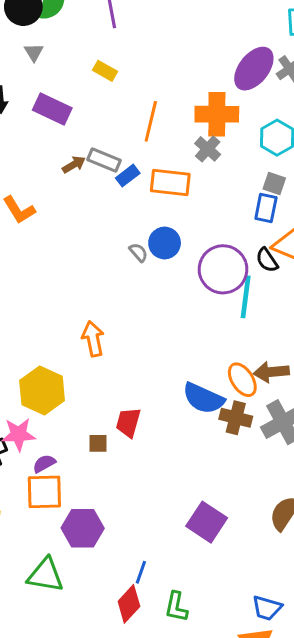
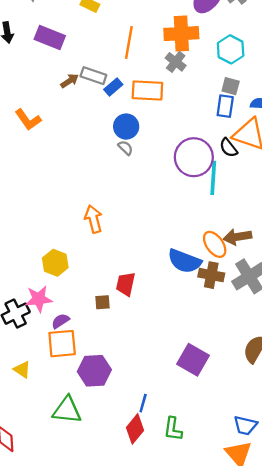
blue circle: (165, 243) -> (126, 127), moved
yellow hexagon: (42, 391) -> (55, 263), size x0.7

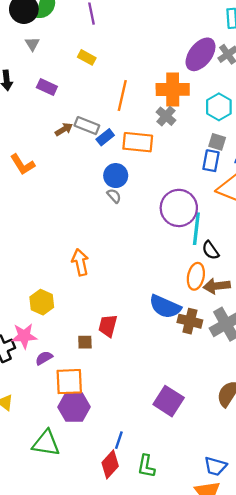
purple rectangle: (50, 37) -> (47, 87), size x0.7
black semicircle: (229, 148) -> (210, 250), moved
orange ellipse: (215, 244) -> (196, 276), moved, turned 45
orange square: (62, 344) -> (69, 382), moved

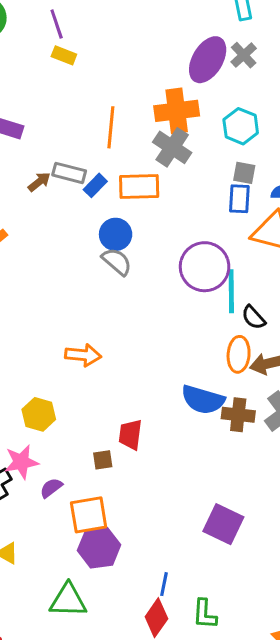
yellow rectangle: (87, 57) -> (64, 55), moved
gray cross: (166, 116) -> (172, 147), size x1.4
gray semicircle: (114, 196) -> (117, 261), size x1.5
orange arrow: (80, 262) -> (83, 355), turned 115

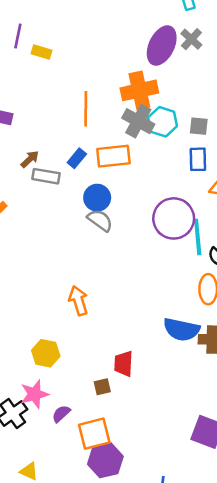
purple line: (57, 24) -> (18, 36), moved, turned 35
cyan hexagon: (241, 126) -> (163, 122), moved
gray rectangle: (69, 173) -> (46, 176), moved
gray square: (244, 173) -> (199, 126), moved
orange arrow: (83, 355) -> (78, 301), turned -108

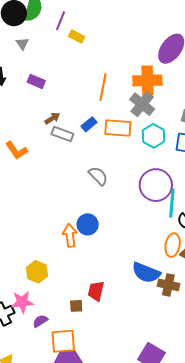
cyan hexagon: (163, 122) -> (153, 136), moved
blue circle: (97, 198) -> (88, 224), moved

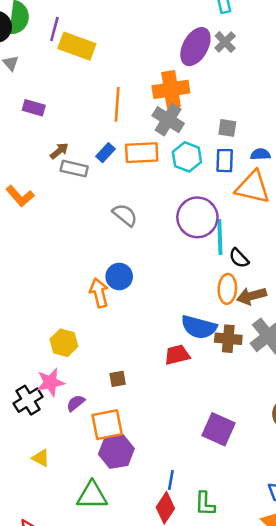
yellow rectangle: (77, 37) -> (77, 46), size x1.8
red trapezoid: (96, 291) -> (177, 355), moved, turned 70

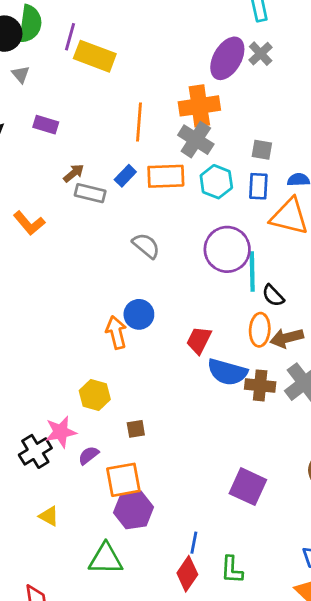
yellow hexagon: (64, 343) -> (95, 395), moved
red trapezoid: (177, 355) -> (199, 340), moved, turned -50

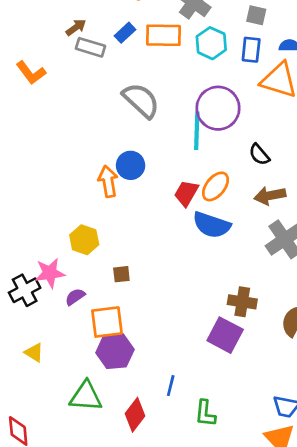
gray semicircle: (146, 246) -> (141, 100), size x1.4
cyan line: (252, 272) -> (197, 131), moved
orange ellipse: (260, 330) -> (215, 186), moved, turned 32
brown cross: (260, 385) -> (242, 302), moved
red diamond: (187, 574) -> (135, 415), moved

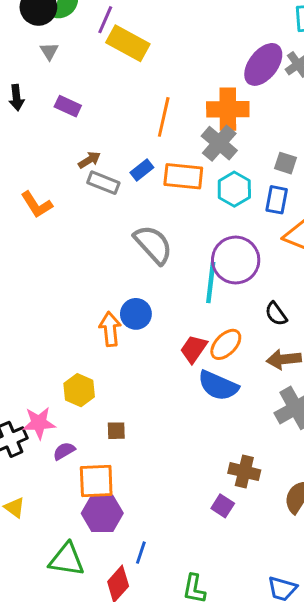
purple square: (225, 335) -> (223, 506), size x0.6
blue line: (171, 386) -> (141, 553), moved

